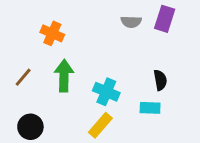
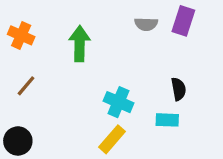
orange cross: (52, 33) -> (21, 35), moved
green arrow: (64, 76) -> (80, 44), moved
black circle: (30, 127) -> (18, 141), moved

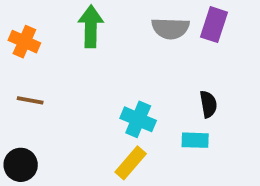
gray semicircle: (146, 24) -> (170, 28), size x1.4
green arrow: (80, 44) -> (91, 26), moved
brown line: (26, 86) -> (30, 100), turned 60

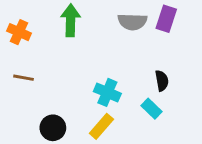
cyan rectangle: (195, 140) -> (152, 109), turned 42
black circle: (21, 165) -> (53, 128), moved

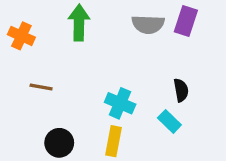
brown line: (23, 78) -> (41, 87), moved
yellow rectangle: (101, 126) -> (114, 141), turned -30

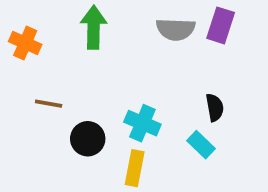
black circle: (59, 143) -> (88, 139), moved

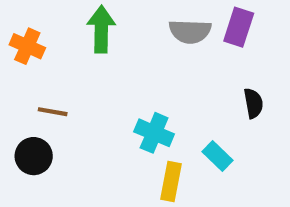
black semicircle: (215, 107) -> (253, 103), moved
black circle: (88, 139) -> (34, 156), moved
yellow rectangle: (135, 168) -> (171, 181), moved

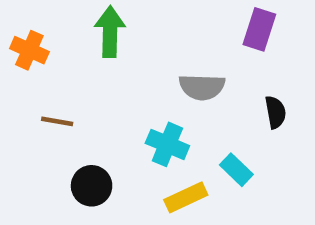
gray semicircle: (190, 31) -> (202, 87), moved
black circle: (34, 156) -> (92, 186), moved
yellow rectangle: (171, 181) -> (186, 197), turned 54

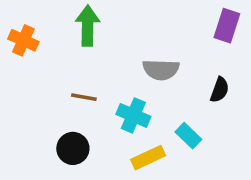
purple rectangle: (259, 29) -> (227, 26), moved
black semicircle: (275, 112) -> (220, 90), turned 30
brown line: (57, 121) -> (84, 97), moved

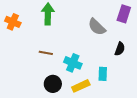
gray semicircle: (161, 70) -> (97, 27), moved, turned 42
cyan rectangle: (188, 136) -> (103, 74), turned 48
black circle: (73, 148) -> (53, 84), moved

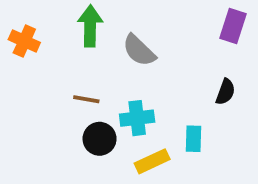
gray semicircle: (97, 27) -> (139, 50), moved
cyan cross: (73, 63) -> (137, 118), turned -30
black circle: (53, 84) -> (100, 139), moved

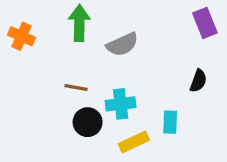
purple rectangle: (233, 26) -> (205, 23), turned -40
gray semicircle: (139, 50) -> (122, 44), turned -68

